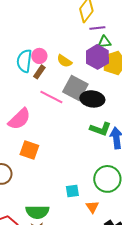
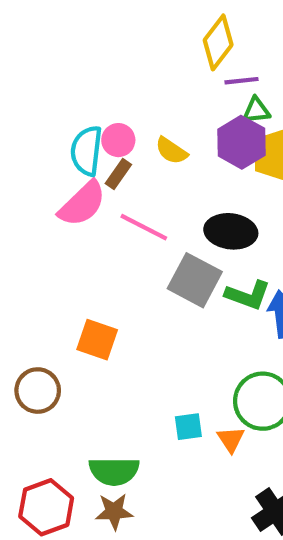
gray square: (75, 88) -> (195, 280), moved
pink semicircle: (19, 119) -> (82, 204), moved
orange triangle: (92, 207) -> (231, 439), moved

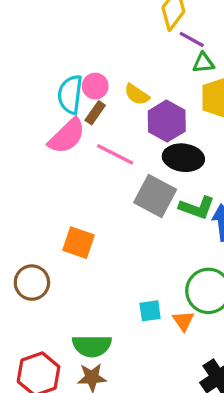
purple line: (241, 81) -> (192, 39), turned 35
purple hexagon: (241, 142) -> (167, 121), moved

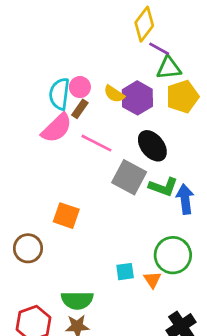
green triangle: (203, 63) -> (169, 68), size x1.4
purple hexagon: (167, 121) -> (137, 98), moved
black ellipse: (183, 158) -> (152, 146), turned 44

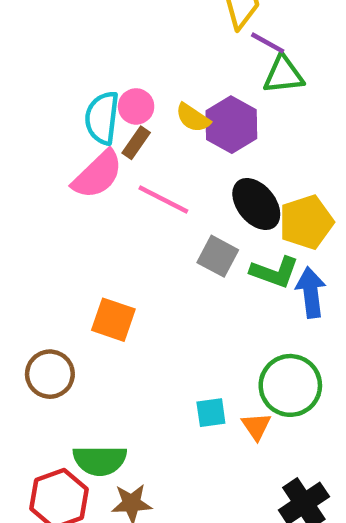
yellow pentagon: (182, 97) -> (306, 222), moved
gray square: (129, 177) -> (218, 256), size x0.7
green semicircle: (77, 300) -> (100, 460), moved

